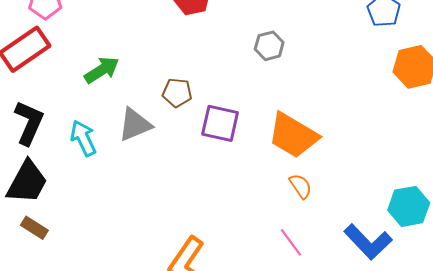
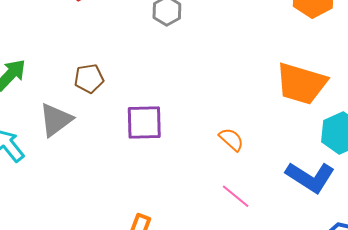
purple square: (220, 123) -> (144, 122), moved
orange trapezoid: (293, 135) -> (301, 84), moved

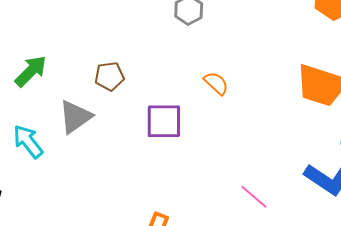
orange semicircle: (231, 139) -> (216, 83), moved

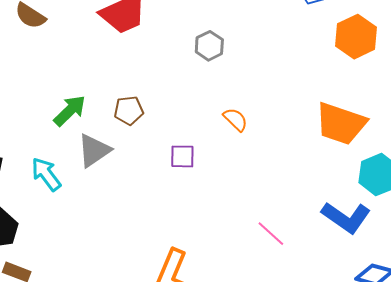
green arrow: (31, 71) -> (70, 111), moved
purple square: (164, 121) -> (182, 156), size x0.7

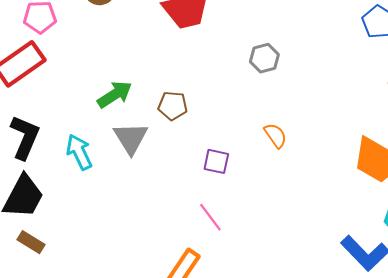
gray triangle: (94, 150) -> (131, 138), turned -39
pink line: (271, 234) -> (210, 217), moved

